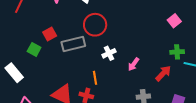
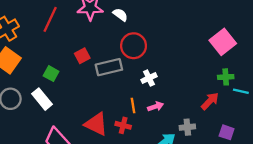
pink square: (174, 21) -> (223, 42), size x1.6
green square: (34, 49) -> (51, 74), moved
pink arrow: (134, 64) -> (156, 107), moved, turned -144

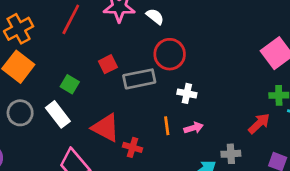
white cross: (149, 78) -> (187, 93), turned 35
red triangle: (96, 124) -> (106, 128), moved
red cross: (123, 125) -> (133, 147), moved

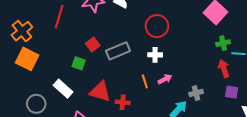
red circle: (170, 54) -> (157, 26), moved
green square: (70, 84) -> (79, 63), moved
gray circle: (20, 113) -> (36, 104), moved
red arrow: (259, 124) -> (224, 69), moved, turned -54

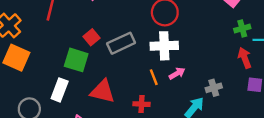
white cross: (155, 55) -> (164, 46), size x1.6
green square: (79, 63) -> (76, 60), size x1.5
white rectangle: (63, 89) -> (60, 90), turned 72
red cross: (123, 102) -> (141, 104), moved

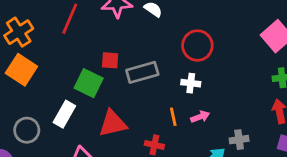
red square: (92, 37) -> (110, 60), turned 35
white cross: (164, 46) -> (191, 83), size x0.6
red triangle: (103, 91) -> (113, 123), turned -36

